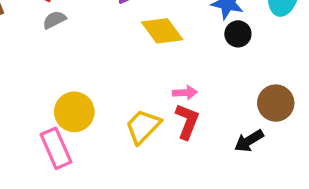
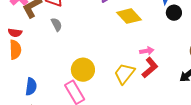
gray semicircle: (54, 20) -> (56, 24), moved, turned 96
red L-shape: (187, 121) -> (150, 68), turned 35

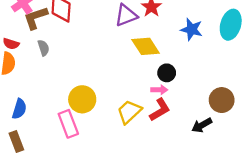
black circle: (174, 13) -> (167, 73), moved
gray semicircle: (56, 24) -> (43, 48), moved

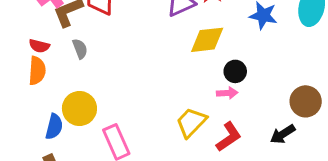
yellow diamond: (146, 46) -> (207, 40), turned -60
yellow circle: (82, 99) -> (79, 108), moved
red L-shape: (160, 110) -> (229, 137), moved

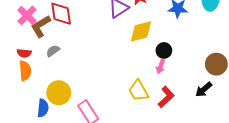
gray semicircle: (80, 49) -> (53, 51), turned -96
pink arrow: (227, 93) -> (161, 66), turned 120
yellow trapezoid: (191, 122) -> (138, 91), turned -65

